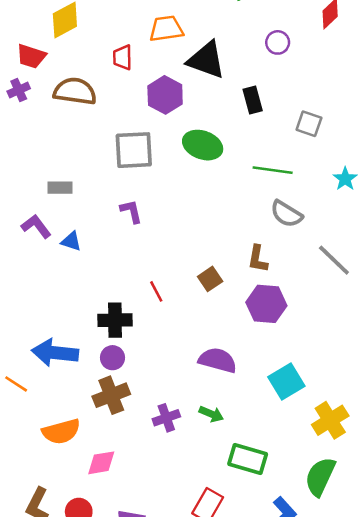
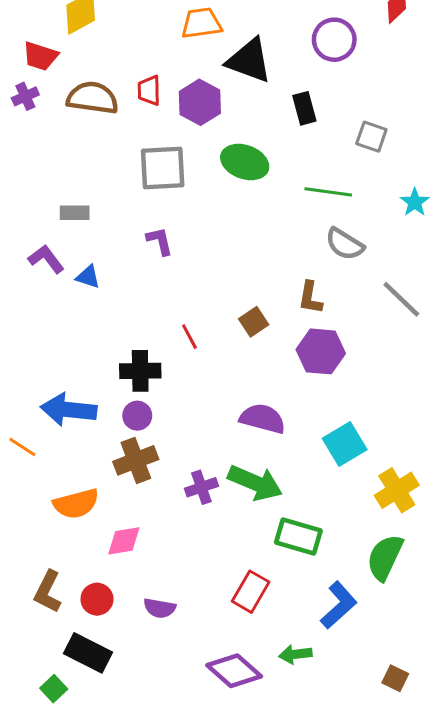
purple circle: (278, 42) -> (334, 40), size x1.5
red trapezoid: (123, 57) -> (149, 90), moved
green arrow: (211, 414) -> (255, 483), size x1.8

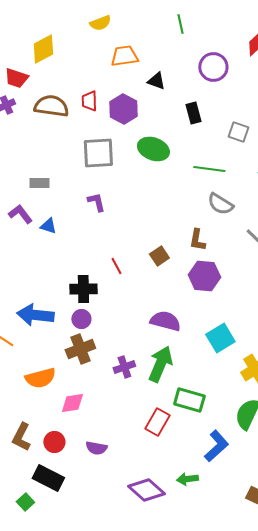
black triangle: (249, 61) -> (156, 81), size x0.6
green arrow: (255, 483) -> (160, 364), turned -90
red rectangle: (251, 592) -> (157, 422), moved

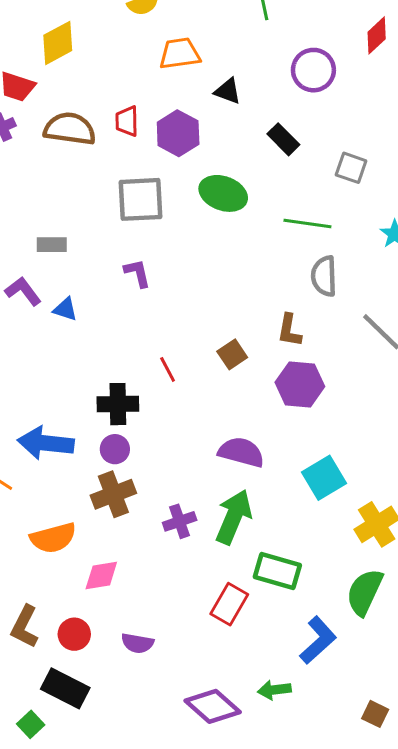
black rectangle: (193, 113) -> (283, 139), turned -30
gray semicircle: (220, 204) -> (324, 276), turned 56

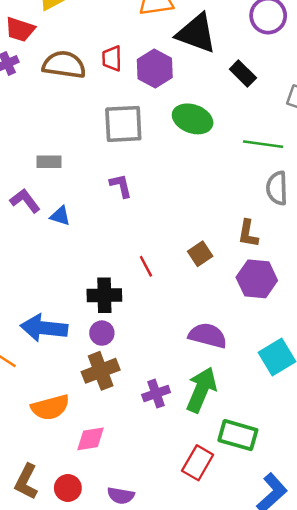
black triangle: (228, 91) -> (196, 33), size x1.8

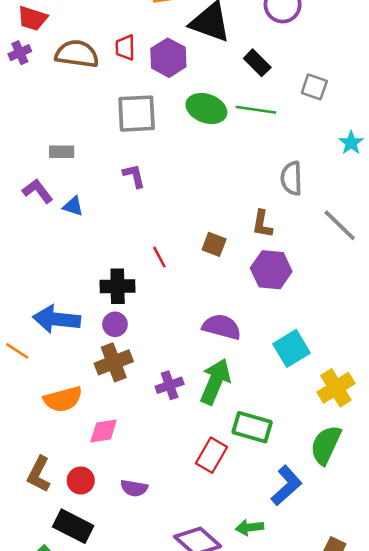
green line: (263, 144) -> (256, 110), moved
brown square: (200, 254) -> (214, 244), turned -35

